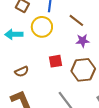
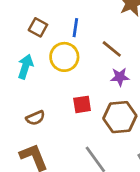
cyan arrow: (14, 34) -> (25, 67), turned 108

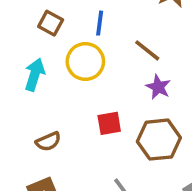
purple star: (120, 77) -> (158, 87), turned 30

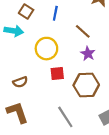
yellow circle: (85, 61) -> (46, 49), moved
cyan arrow: (35, 75) -> (14, 31), moved, turned 78

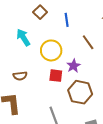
blue line: (55, 13) -> (67, 20), turned -32
cyan arrow: (14, 31) -> (23, 37), moved, turned -144
purple star: (88, 54) -> (74, 66), moved

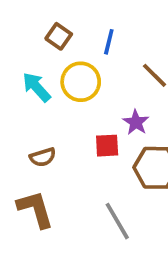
blue line: (67, 20) -> (109, 42), turned 32
yellow circle: (51, 50) -> (81, 82), moved

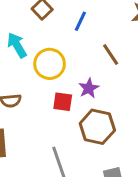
yellow circle: (81, 82) -> (50, 64), moved

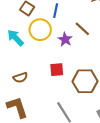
yellow circle: (50, 64) -> (40, 30), moved
purple star: (89, 88) -> (65, 39), moved

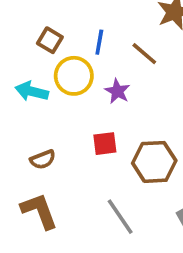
brown line: (82, 29) -> (144, 54), moved
cyan arrow: (15, 38) -> (32, 91), turned -30

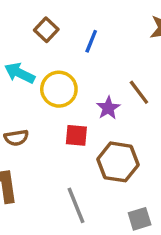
brown line: (144, 54) -> (139, 92), moved
yellow circle: (74, 76) -> (59, 89), moved
purple star: (117, 91) -> (108, 108), moved

